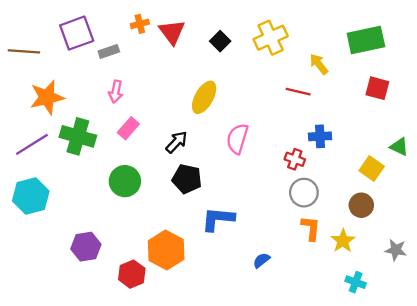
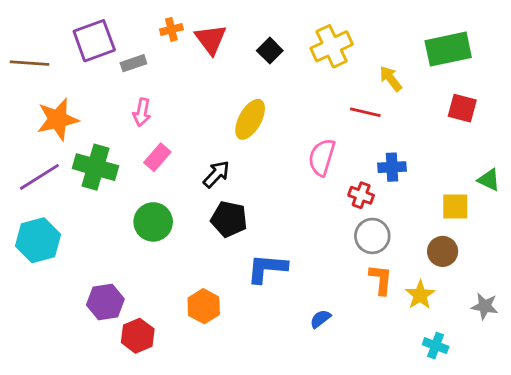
pink semicircle: (237, 139) -> (322, 157), moved
yellow square: (372, 168) -> (455, 206), turned -35
orange hexagon: (166, 250) -> (204, 306), size x0.7
red hexagon: (132, 274) -> (138, 336), moved

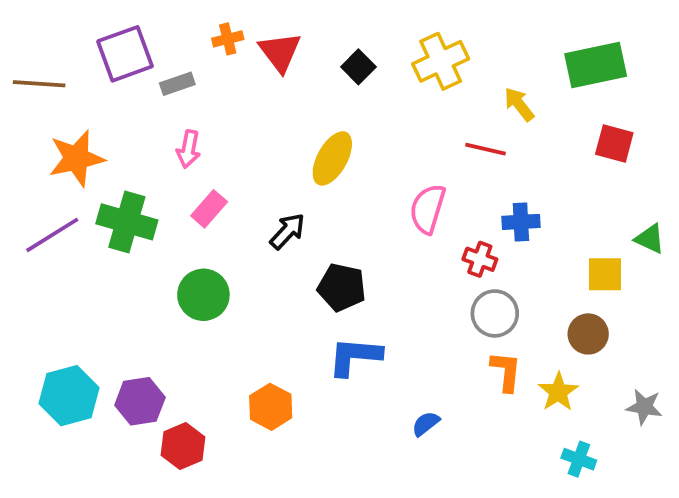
black pentagon: (229, 219) -> (342, 287), moved
cyan hexagon: (38, 240) -> (69, 396), moved

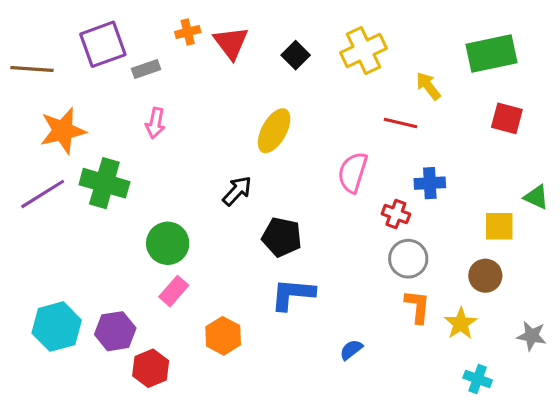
pink rectangle: (209, 209) -> (174, 291), moved

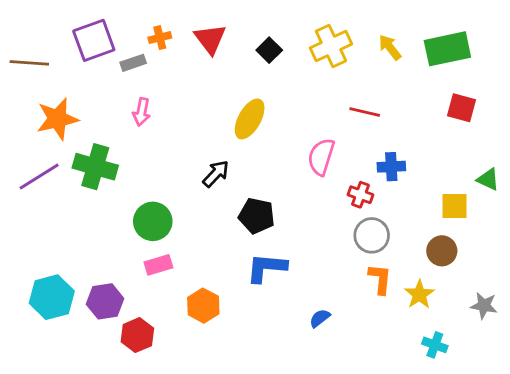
orange cross: (188, 32) -> (160, 38), moved
yellow arrow: (428, 86) -> (390, 47), moved
pink rectangle: (174, 291) -> (158, 265), turned 32

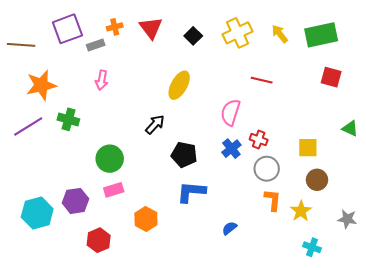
green cross: (95, 167) -> (68, 119), size x0.7
blue cross: (391, 167) -> (231, 149), moved, turned -36
yellow square: (454, 206) -> (308, 148), moved
purple hexagon: (105, 301) -> (75, 201), moved

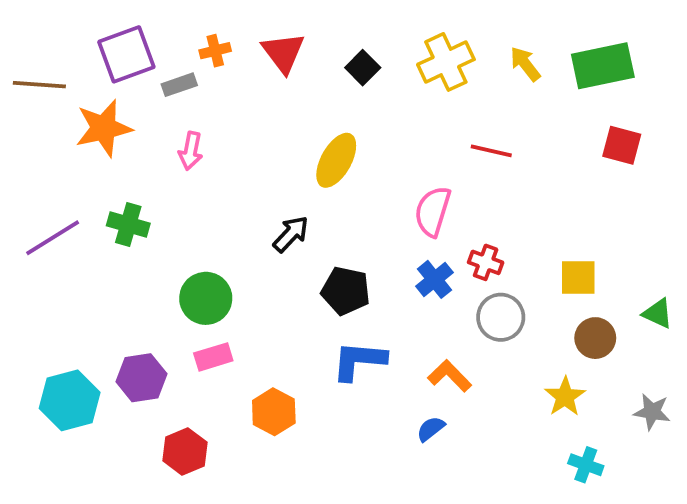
orange star: (41, 85) -> (104, 128), moved
green triangle: (350, 128) -> (658, 313), moved
orange L-shape: (273, 200) -> (450, 376), moved, turned -50

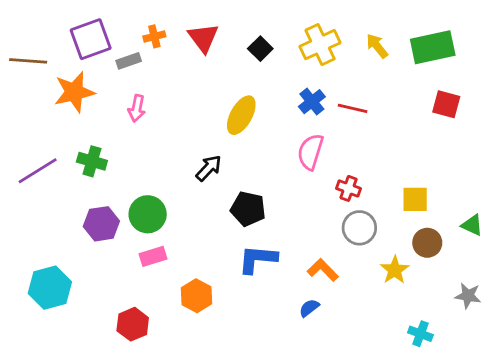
blue cross: (435, 279) -> (312, 102), moved
purple hexagon: (141, 378) -> (101, 224), moved
yellow star: (565, 397) -> (395, 270), moved

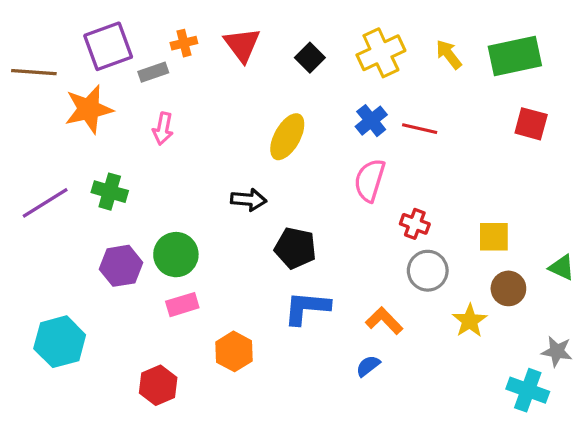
black arrow: (209, 168) -> (249, 200), turned 52
cyan cross: (420, 334) -> (528, 390), moved, size x1.4

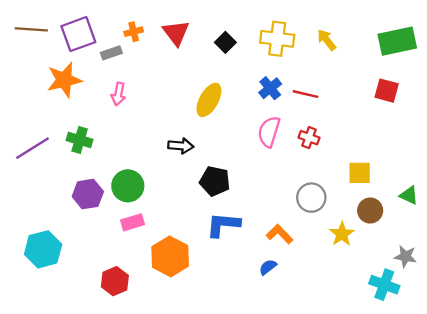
yellow cross: (381, 53) -> (277, 39), turned 32
green rectangle: (515, 56) -> (397, 41), moved
brown line: (34, 72) -> (31, 29), moved
red cross: (415, 224) -> (309, 138), moved
orange hexagon: (234, 351) -> (170, 256), size x1.4

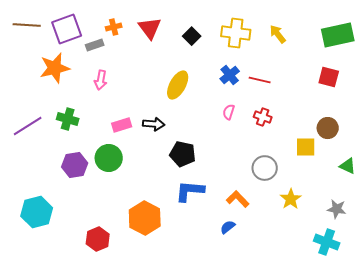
pink semicircle: (269, 132) -> (229, 112), size x0.6
brown circle: (370, 211) -> (328, 128), moved
pink rectangle: (132, 222) -> (122, 125), moved
gray star: (405, 256) -> (337, 209), moved

